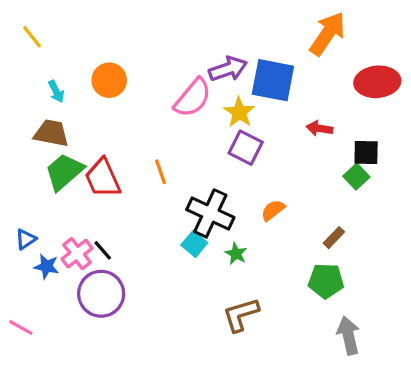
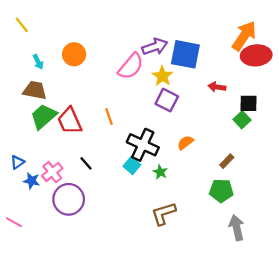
orange arrow: (328, 34) -> (244, 36), moved
black line: (103, 250) -> (86, 163), moved

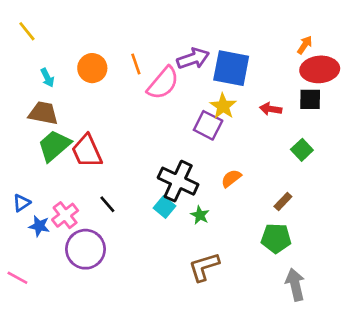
orange arrow: (244, 36) -> (305, 45), size x0.5
yellow star: (162, 76) -> (223, 106), moved
black square: (249, 103) -> (310, 99), moved
orange line: (109, 116) -> (136, 64), moved

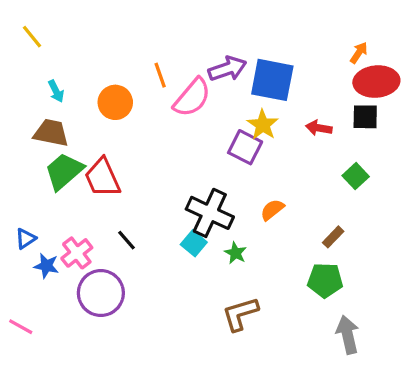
orange circle: (92, 68) -> (115, 102), moved

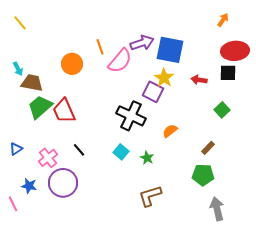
orange arrow: (359, 53) -> (223, 20), moved
cyan arrow: (56, 91) -> (18, 69), moved
black cross: (210, 213) -> (131, 116), moved
blue star: (46, 266) -> (29, 186), moved
pink line: (21, 327) -> (13, 204), turned 35

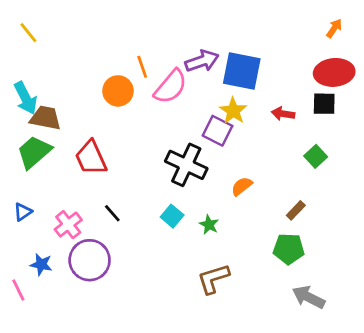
orange arrow: (223, 20) -> (334, 28), moved
orange circle: (72, 64) -> (118, 91), moved
cyan arrow: (18, 69) -> (26, 98), size x1.6
green trapezoid: (40, 107) -> (34, 152), moved
gray arrow: (217, 209) -> (309, 297), turned -50

